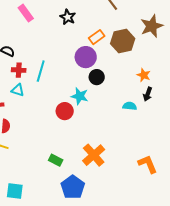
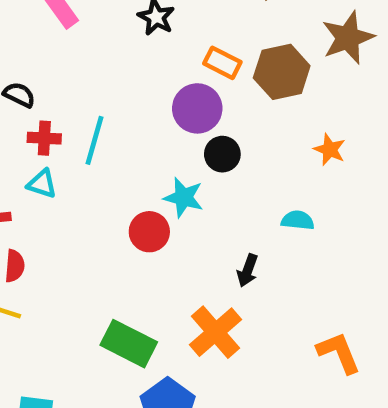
orange rectangle: (97, 37) -> (222, 63), turned 63
black arrow: (148, 94) -> (247, 271), moved
green rectangle: (56, 160) -> (129, 344), size x1.6

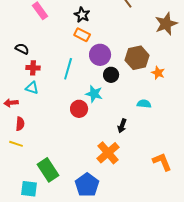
orange rectangle: (222, 63) -> (82, 35), moved
brown hexagon: (282, 72) -> (137, 58), moved
cyan line: (95, 140) -> (68, 69), moved
green rectangle: (129, 344) -> (48, 170), moved, turned 30

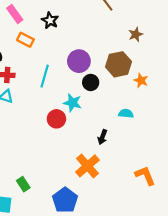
black star: (82, 15) -> (50, 20), moved
brown star: (166, 24) -> (136, 34), moved, size x0.6
orange rectangle: (82, 35) -> (25, 40), moved
green rectangle: (48, 170) -> (23, 184), size x0.6

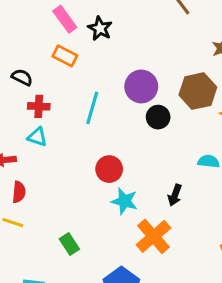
pink rectangle: (15, 14) -> (65, 19), moved
cyan star: (72, 103) -> (124, 201), moved
green rectangle: (23, 184) -> (69, 244), moved

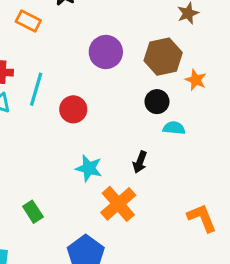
cyan line: (92, 108) -> (36, 89), moved
black circle: (158, 117) -> (157, 102), moved
red circle: (109, 169) -> (73, 109), moved

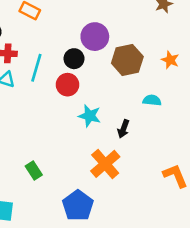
brown hexagon: (163, 57) -> (127, 60), moved
black circle: (157, 102) -> (74, 59), moved
cyan star: (89, 168) -> (90, 116), moved

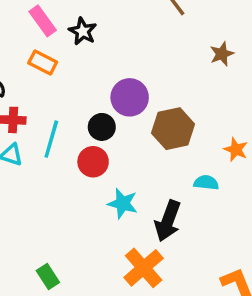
orange star: (170, 60) -> (236, 150), moved
black arrow: (123, 129) -> (168, 221), size x1.6

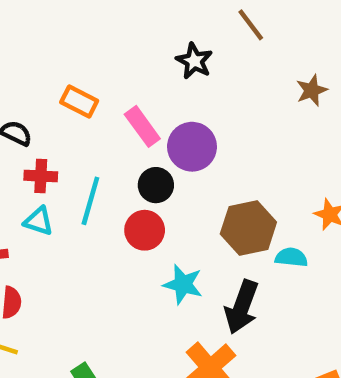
pink rectangle: (43, 21) -> (142, 126), moved
black star: (83, 31) -> (194, 61), moved
brown hexagon: (173, 129) -> (248, 228), moved

